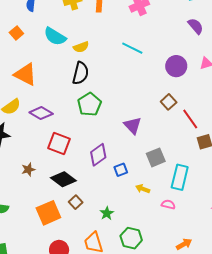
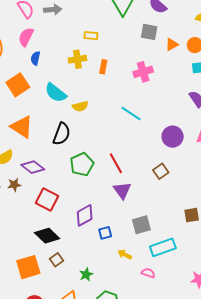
orange square: (16, 33) -> (18, 85), size x1.6
black semicircle: (80, 73) -> (62, 134), moved
red line: (190, 119) -> (116, 163), moved
brown star: (28, 169) -> (14, 185), moved
cyan rectangle: (180, 177) -> (163, 247), turned 50

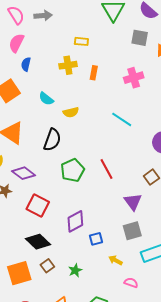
cyan semicircle: (56, 93) -> (46, 99), size x0.7
purple triangle: (122, 190) -> (133, 202), moved
pink semicircle: (148, 273) -> (131, 283), moved
green star: (86, 274) -> (75, 270), moved

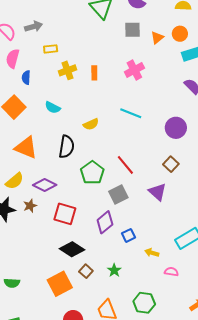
yellow rectangle: (81, 41) -> (51, 49), moved
yellow semicircle: (71, 112) -> (91, 124), moved
gray square: (132, 231) -> (118, 195), moved

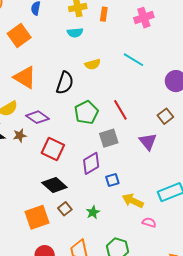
cyan semicircle: (53, 107) -> (75, 33), moved, turned -42
yellow arrow: (152, 253) -> (133, 201), size x1.5

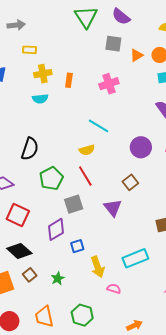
yellow semicircle: (93, 64) -> (87, 150), moved
yellow arrow: (133, 201) -> (98, 267), turned -135

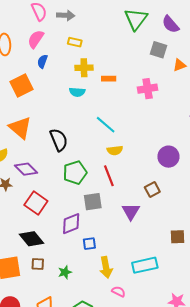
orange rectangle: (69, 80) -> (109, 79), turned 72
cyan line: (99, 126) -> (106, 125), moved
black semicircle: (30, 149) -> (59, 140), turned -50
brown square: (30, 275) -> (38, 264), turned 32

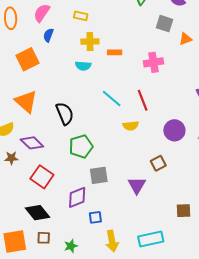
yellow semicircle: (115, 150) -> (131, 126), moved
red line: (109, 176) -> (143, 100), moved

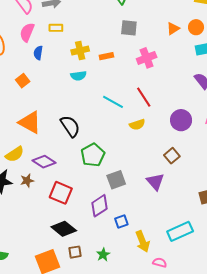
yellow rectangle: (81, 16) -> (56, 28), moved
gray square: (164, 24) -> (129, 28), moved
orange square: (28, 59) -> (23, 81), size x0.6

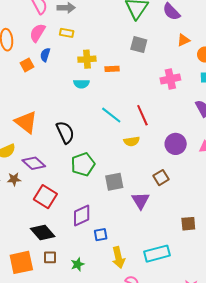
orange triangle: (173, 28) -> (183, 40), moved
pink cross: (147, 58) -> (170, 79), moved
orange square: (23, 81) -> (27, 65), moved
gray square: (116, 180) -> (114, 182), moved

